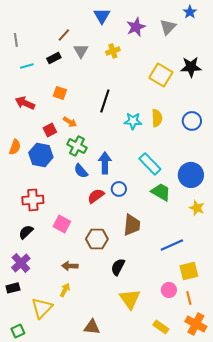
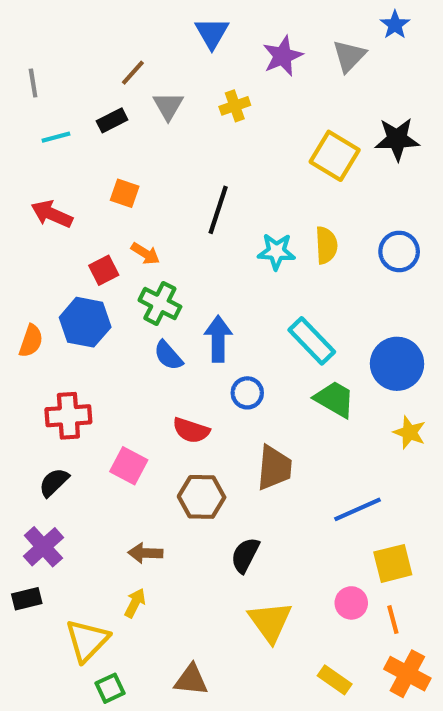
orange semicircle: (15, 147) -> (31, 341), moved
red semicircle: (96, 196) -> (191, 430), moved, turned -126
green square: (18, 331) -> (110, 688), moved

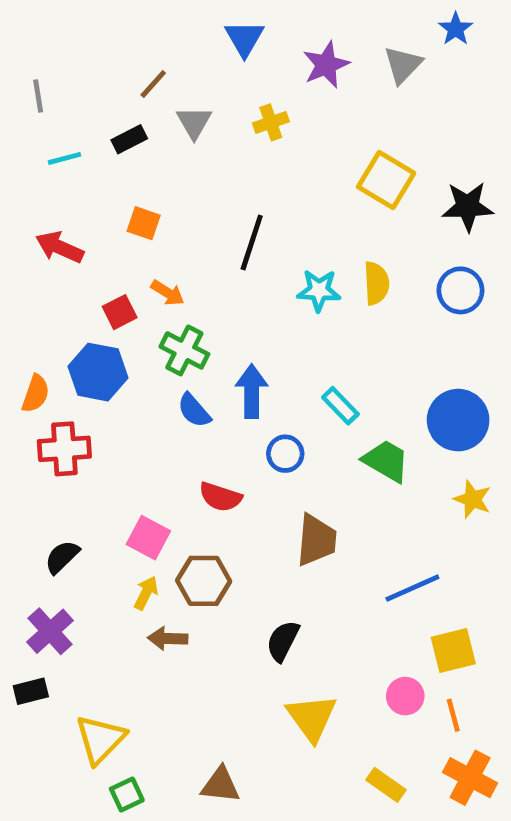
black star: (397, 139) -> (468, 206), moved
cyan rectangle: (312, 341) -> (340, 406), moved, size x0.7
red cross: (68, 416) -> (64, 449), moved
brown hexagon: (202, 497) -> (204, 581), moved
yellow arrow: (135, 603) -> (146, 593), moved

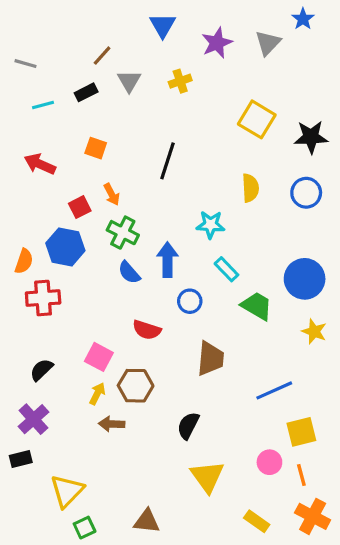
gray line: (38, 96) -> (26, 64), turned -65
cyan star: (319, 290) -> (210, 225), moved
orange arrow: (168, 293) -> (112, 194), turned 30

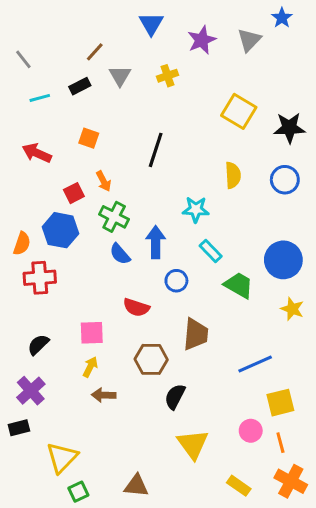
gray line: (26, 64) -> (23, 59), turned 36
pink square: (99, 357) -> (92, 333), turned -30
brown hexagon: (136, 386) -> (151, 359), moved

